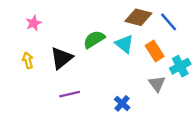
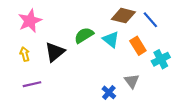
pink star: (34, 23) -> (30, 21), size x1.6
gray triangle: (157, 84) -> (132, 81), moved
purple line: (70, 94) -> (32, 84), moved

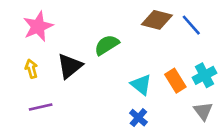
cyan triangle: (111, 39) -> (141, 85), moved
orange rectangle: (138, 46) -> (175, 81), moved
gray triangle: (132, 81) -> (203, 111), moved

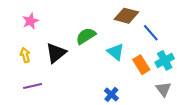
blue line: (191, 25) -> (151, 33), moved
pink star: (38, 26) -> (30, 21), size x0.7
cyan triangle: (141, 85) -> (116, 52), moved

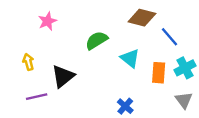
pink star: (30, 21) -> (47, 21), moved
black triangle: (56, 53) -> (63, 76), moved
orange rectangle: (141, 65) -> (159, 73), turned 36

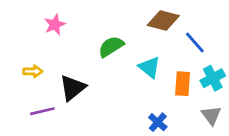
yellow arrow: (28, 62) -> (33, 71), turned 105
blue cross: (125, 106) -> (158, 122), moved

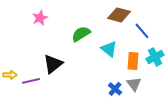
yellow arrow: (33, 71) -> (10, 75), moved
gray triangle: (211, 115) -> (134, 84), moved

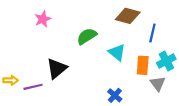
blue line: (142, 31) -> (152, 33), turned 54
gray triangle: (134, 84) -> (158, 84), moved
blue cross: (115, 89) -> (115, 95), moved

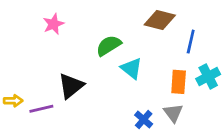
cyan triangle: (117, 52) -> (132, 68), moved
gray triangle: (158, 84) -> (173, 113), moved

